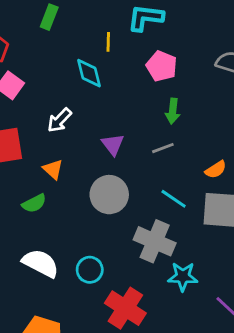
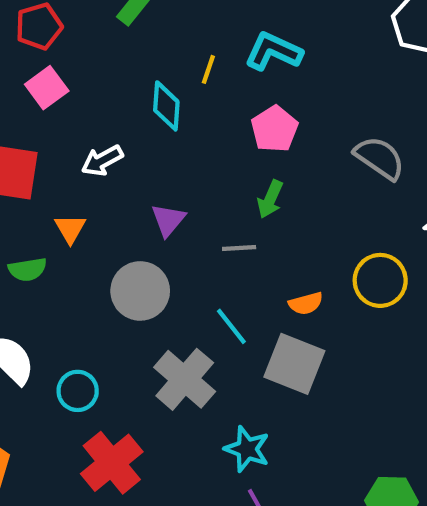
cyan star: (183, 277) -> (247, 449), moved

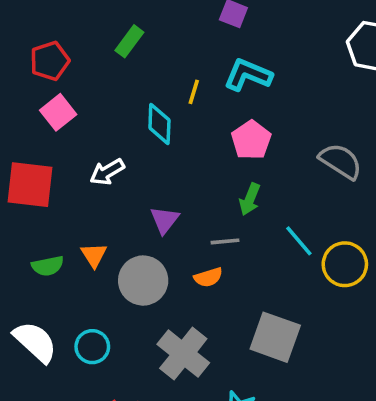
orange triangle: (70, 229) -> (94, 255), moved
orange semicircle: (306, 303) -> (208, 277), moved
cyan line: (231, 326) -> (299, 241), moved
cyan circle: (78, 391) -> (92, 347), moved

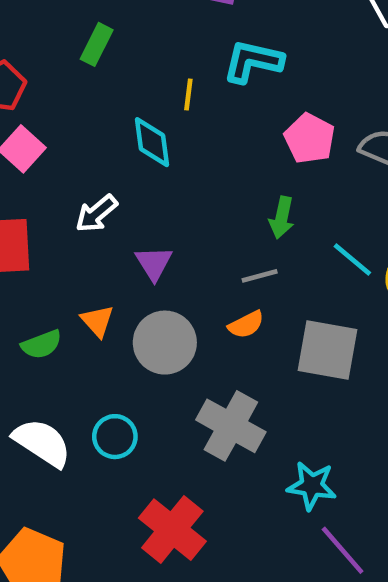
pink pentagon: (251, 140) -> (310, 138), moved
purple triangle: (165, 220) -> (154, 263), moved
gray square: (275, 337) -> (327, 350), moved

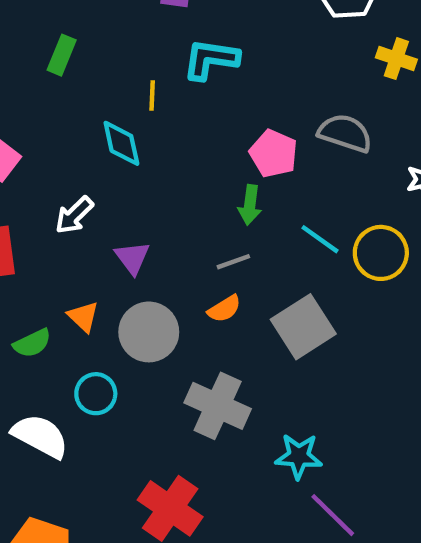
pink pentagon: (310, 138) -> (274, 154), moved
gray square: (327, 350) -> (303, 327), turned -38
cyan circle: (115, 437) -> (96, 394), moved

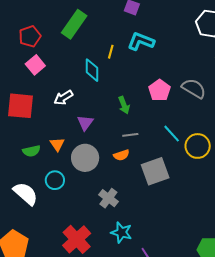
green rectangle: (62, 55) -> (74, 24), size x1.6
green arrow: (250, 205) -> (124, 105), moved, turned -42
gray cross: (218, 406) -> (108, 198), size x0.7
cyan star: (299, 456) -> (121, 232), moved

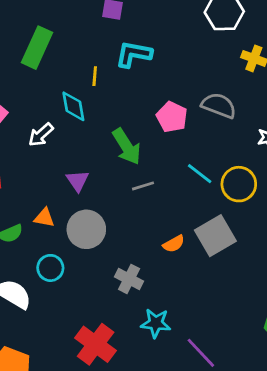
white arrow: (63, 98) -> (41, 135), moved
green arrow: (124, 105) -> (127, 147), size x1.5
orange triangle: (57, 144) -> (44, 218), turned -35
orange semicircle: (121, 155) -> (174, 244), moved
gray square: (155, 171) -> (215, 236), moved

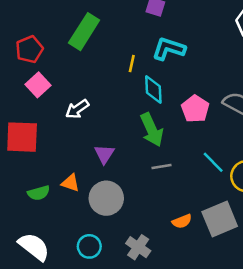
cyan diamond: (73, 106) -> (153, 90), moved
cyan circle: (50, 268) -> (89, 246), moved

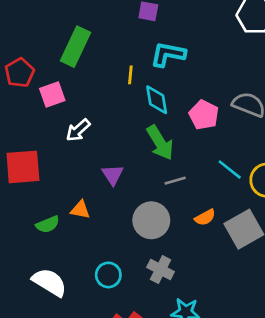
pink square: (38, 85) -> (52, 94), moved, turned 30
gray circle: (106, 198) -> (151, 220), moved
orange semicircle: (182, 221) -> (205, 217), moved

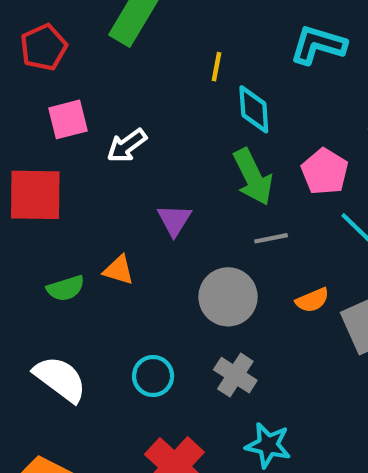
cyan L-shape: (168, 54) -> (318, 45), moved
pink square: (52, 94) -> (68, 119), moved
pink pentagon: (204, 115) -> (325, 172), moved

